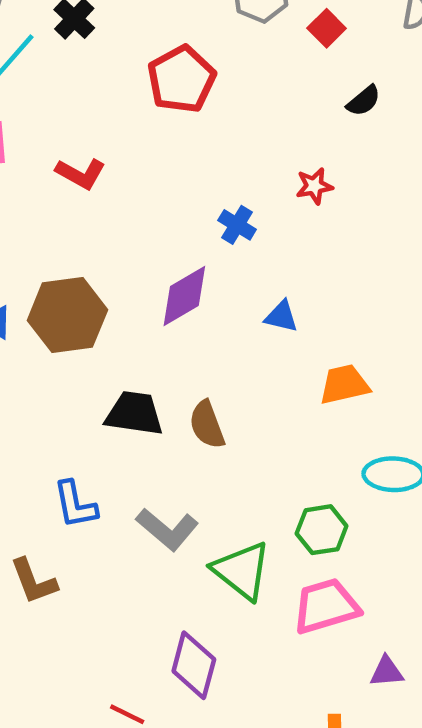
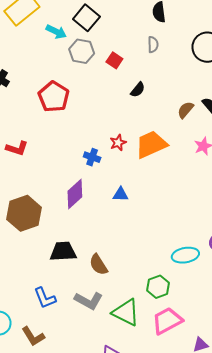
red star: (314, 186) -> (118, 143), moved
orange trapezoid: (344, 384) -> (151, 144), moved, size x1.4
brown semicircle: (207, 425) -> (98, 265), moved

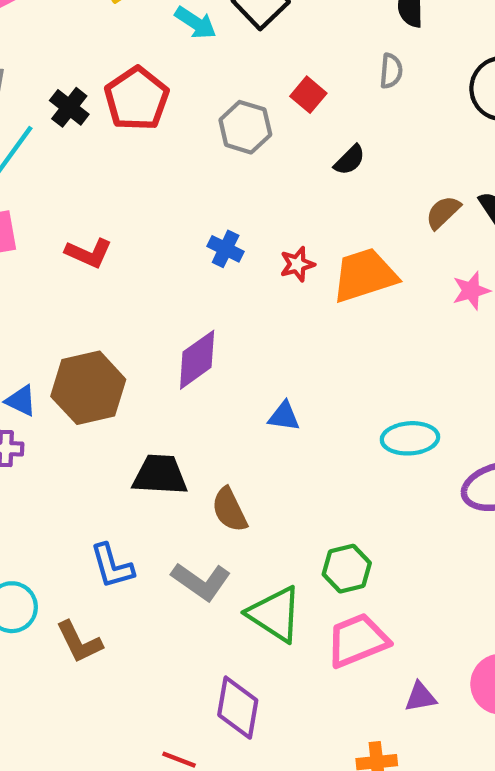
gray hexagon: (82, 51) -> (245, 127), moved
red pentagon: (54, 97) -> (137, 99), moved
blue cross: (92, 157) -> (226, 249), moved
blue triangle: (120, 194) -> (284, 416), moved
cyan ellipse: (185, 255) -> (410, 438), moved

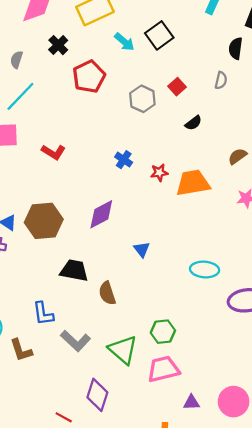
black cross: (69, 107) -> (58, 45), moved
blue triangle: (284, 416) -> (142, 249), turned 36
gray L-shape: (201, 581) -> (76, 341), moved

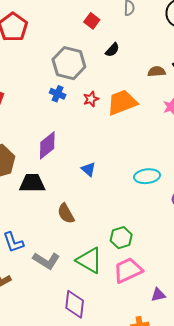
gray hexagon: (142, 99) -> (69, 63), moved, size x1.4
brown semicircle: (237, 156) -> (157, 72), turned 42
black trapezoid: (74, 270) -> (32, 183), moved

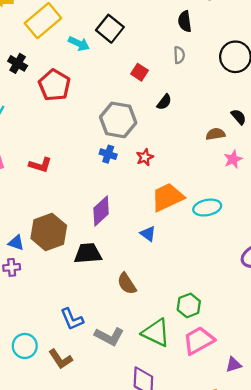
brown semicircle: (157, 72) -> (215, 134), moved
orange trapezoid: (122, 102) -> (167, 197), moved
cyan ellipse: (147, 176) -> (207, 208), moved

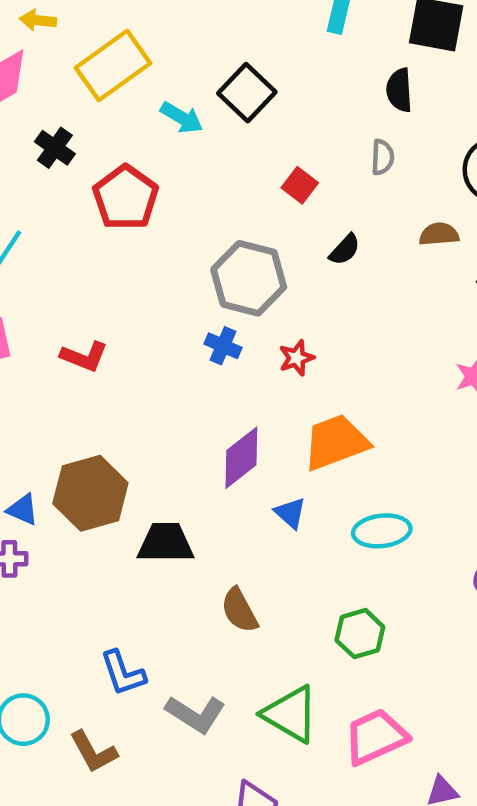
brown semicircle: (215, 134) -> (439, 234), moved
cyan ellipse: (207, 208) -> (382, 531), moved
purple diamond: (101, 211) -> (241, 458), moved
green hexagon: (189, 305) -> (360, 634), moved

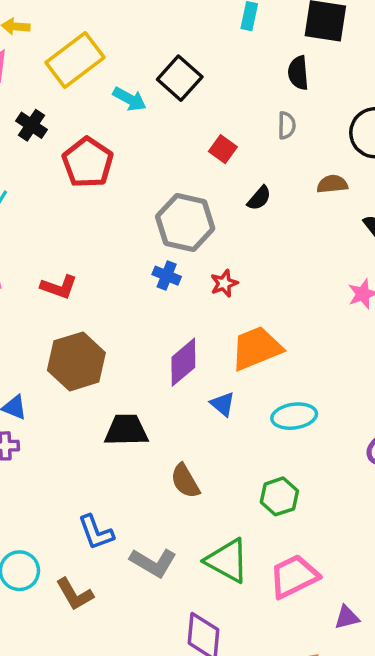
brown hexagon: (90, 493) -> (76, 361), moved

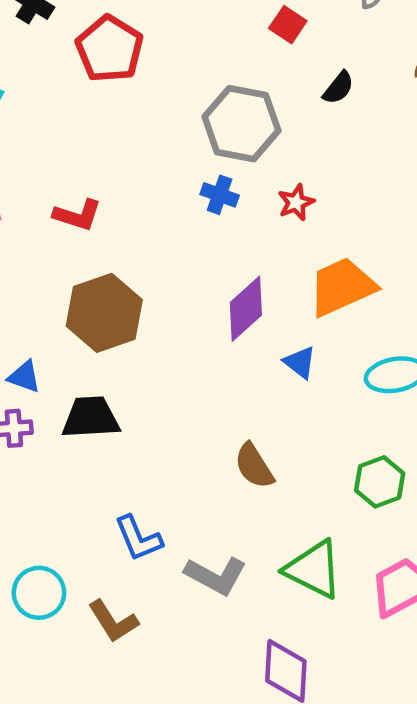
black trapezoid: (126, 430) -> (91, 418), moved

